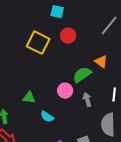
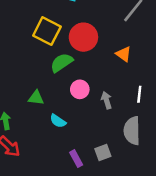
red circle: (68, 36) -> (83, 37), moved, size x1.5
green semicircle: (82, 75) -> (62, 63), moved

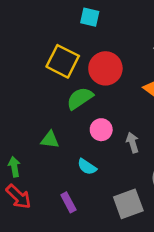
cyan semicircle: (58, 121) -> (87, 167), moved
gray square: (103, 153) -> (128, 204), size x1.5
purple rectangle: (76, 159) -> (68, 202), moved

